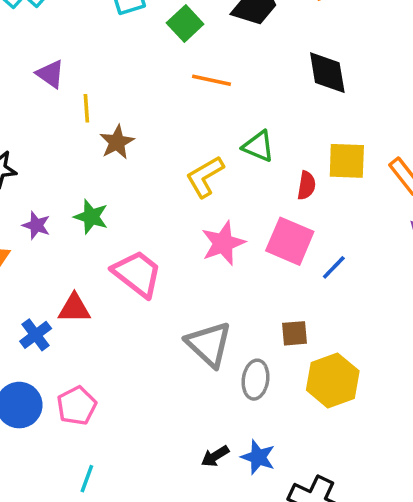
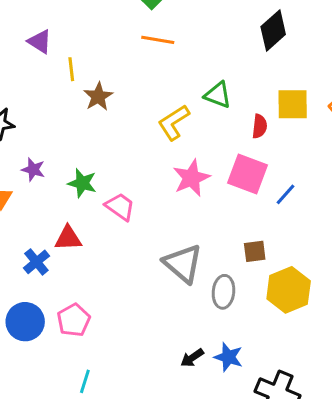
black diamond: (327, 73) -> (273, 30), turned 60
orange line: (211, 80) -> (158, 40), moved
green star: (91, 217) -> (82, 183), moved
pink trapezoid: (137, 274) -> (120, 207), size x0.7

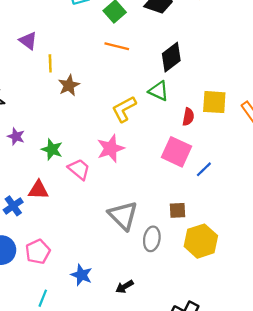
black diamond: (273, 30) -> (171, 57), moved
pink star: (191, 178) -> (111, 148), moved
blue star: (228, 357) -> (82, 275), moved

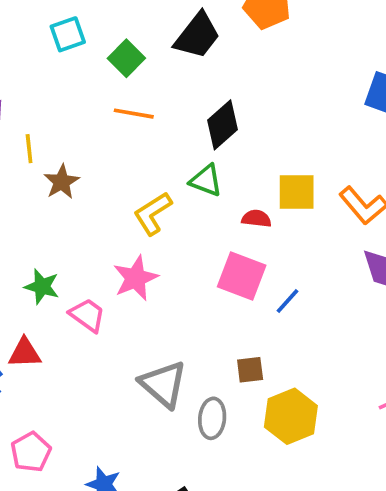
red semicircle: (188, 117) -> (256, 219), turned -90

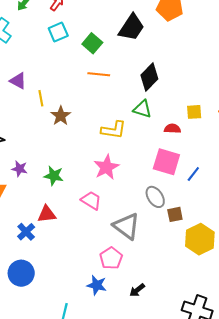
yellow square: (297, 192) -> (194, 112), size x0.7
yellow L-shape: (153, 213) -> (113, 130), turned -135
pink trapezoid: (87, 315) -> (91, 200), moved
gray ellipse: (212, 418) -> (155, 197), moved, turned -35
pink pentagon: (31, 452) -> (111, 258), moved

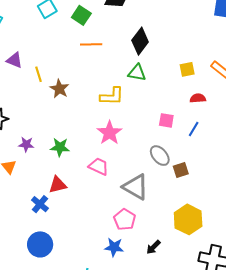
red semicircle: (172, 129) -> (198, 98), moved
pink square: (166, 162) -> (166, 120), size x0.6
yellow hexagon: (200, 239) -> (188, 219), moved

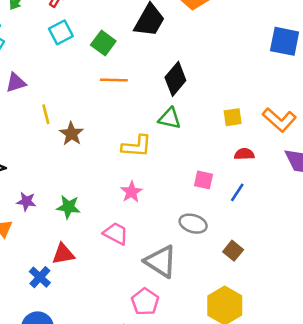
purple triangle: (14, 60) -> (16, 83), moved, turned -42
pink star: (109, 133) -> (131, 192), size x0.7
gray ellipse: (160, 156) -> (193, 224), turned -35
brown square: (181, 170) -> (233, 251), moved, turned -35

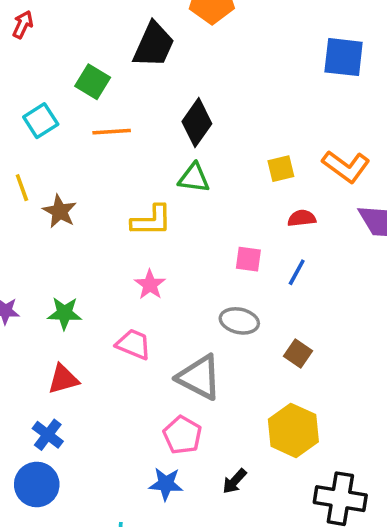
cyan square: (61, 32) -> (41, 121), moved
blue cross: (40, 277) -> (48, 435), moved

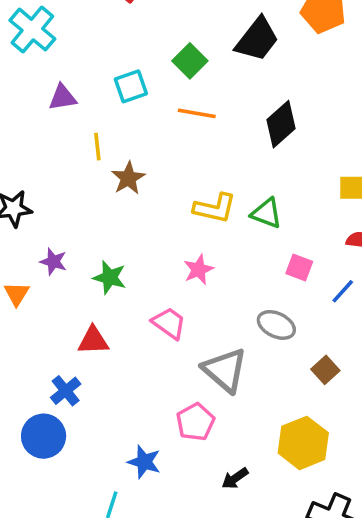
green triangle: (194, 178) -> (266, 213), moved
blue star: (166, 484) -> (144, 462), moved

